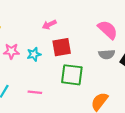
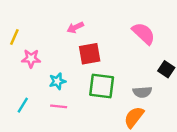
cyan star: (34, 54) -> (57, 81), moved
gray semicircle: (107, 54) -> (142, 92), moved

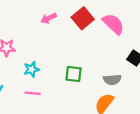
red square: (90, 54) -> (83, 18), moved, turned -30
green square: (102, 86) -> (74, 74), size x0.7

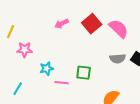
gray semicircle: (112, 80) -> (118, 59), moved
pink line: (33, 93) -> (62, 83), moved

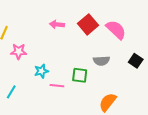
pink arrow: (62, 24) -> (57, 24), turned 32
gray semicircle: (118, 59) -> (101, 61), moved

